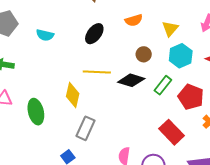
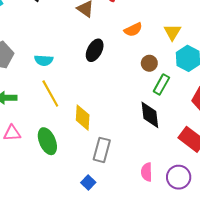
yellow line: (97, 72) -> (50, 94), moved, turned 68
black diamond: (131, 80) -> (150, 115), moved, turned 76
green rectangle: (163, 85) -> (161, 85), moved

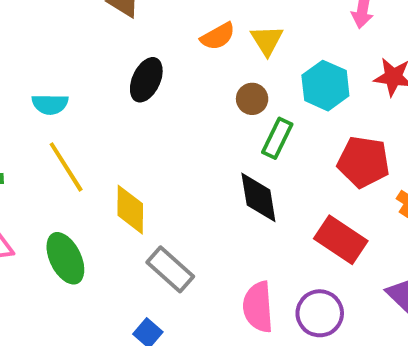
yellow triangle: (172, 32) -> (267, 40), moved
gray rectangle: (102, 150) -> (170, 269), turned -60
pink semicircle: (147, 172) -> (258, 307), size x1.4

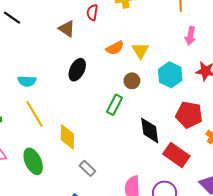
green rectangle: (277, 138) -> (114, 105), moved
black diamond: (258, 197) -> (150, 130), moved
gray rectangle: (170, 269) -> (87, 168), size x0.7

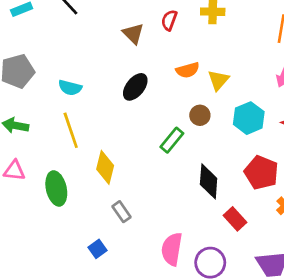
red rectangle: (176, 155) -> (235, 219), size x0.7

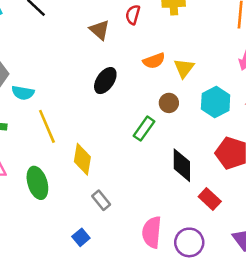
cyan semicircle: (70, 88) -> (23, 93), moved

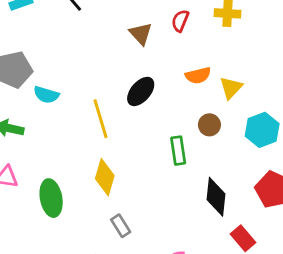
yellow line: (47, 126) -> (100, 119), moved
green rectangle: (144, 129) -> (178, 151), turned -50

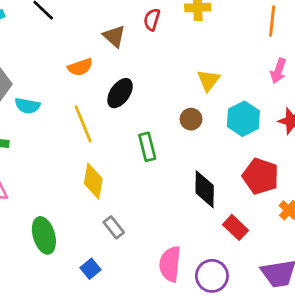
orange semicircle: (198, 75) -> (80, 67), moved
green rectangle: (178, 151) -> (147, 147), moved
green ellipse: (51, 198) -> (44, 235), moved

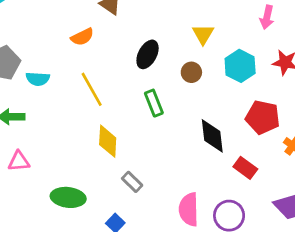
black ellipse: (120, 93) -> (148, 54), moved
green ellipse: (44, 235) -> (68, 197), turned -60

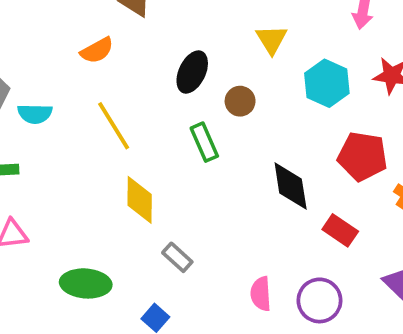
brown circle: (191, 72) -> (240, 101), moved
pink semicircle: (189, 209) -> (261, 294), size x0.7

